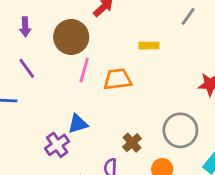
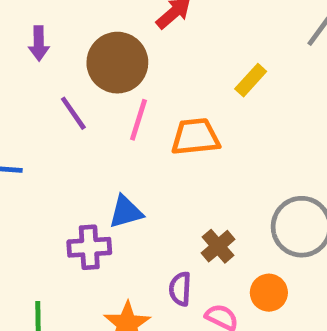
yellow rectangle: (149, 46) -> (251, 80), turned -48
purple line: (27, 68) -> (73, 113), moved
purple cross: (57, 145) -> (89, 247), turned 30

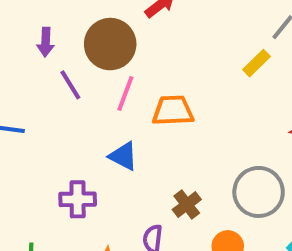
purple arrow: (39, 43) -> (46, 42), moved
yellow rectangle: (251, 80) -> (257, 63), moved
blue triangle: (126, 212) -> (123, 156), moved, turned 40

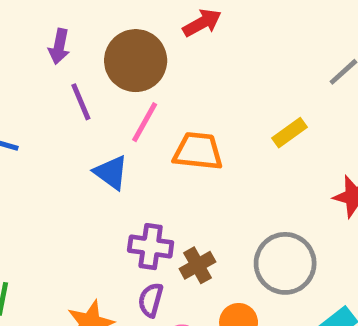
yellow rectangle: (257, 63) -> (289, 133), moved
blue triangle: (123, 156) -> (111, 173), moved
purple cross: (78, 199) -> (151, 247), moved

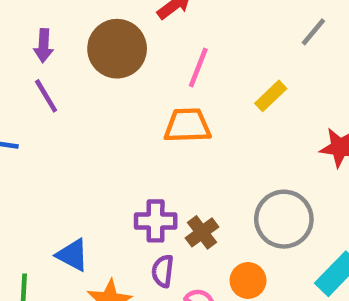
purple line: (81, 102) -> (46, 96), moved
pink line: (145, 122) -> (198, 68), moved
blue triangle: (111, 173) -> (72, 255), moved

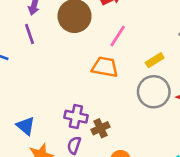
gray circle: (284, 219) -> (154, 92), moved

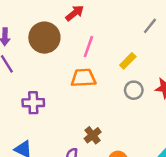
gray circle: (154, 92) -> (134, 90), size x0.6
purple cross: (76, 117) -> (33, 103), moved

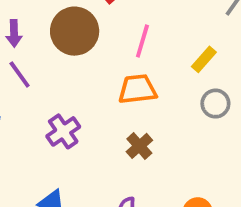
purple cross: (33, 103) -> (63, 131), turned -30
brown cross: (93, 135) -> (139, 146), moved

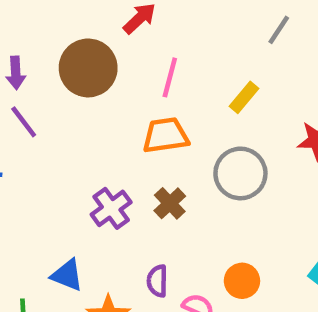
gray circle: (215, 104) -> (240, 173), moved, size x1.5
purple cross: (63, 131) -> (111, 208), moved

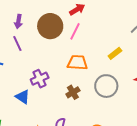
pink line: (170, 77) -> (75, 31), moved
purple cross: (111, 208) -> (40, 79), moved
blue triangle: (67, 275) -> (23, 97), moved

